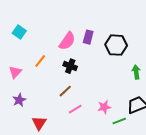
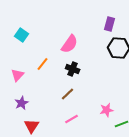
purple rectangle: (88, 37) -> (110, 24), moved
pink line: (75, 109) -> (72, 119), moved
red triangle: (39, 123) -> (32, 126), moved

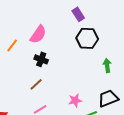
purple rectangle: (110, 24) -> (78, 14), turned -48
orange line: (43, 64) -> (12, 45), moved

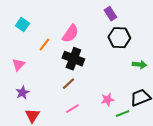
black cross: (41, 59) -> (73, 59), size x1.5
green arrow: (107, 65) -> (139, 65), turned 104

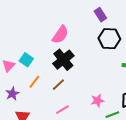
cyan square: (22, 25) -> (26, 60), moved
orange line: (44, 45) -> (34, 82), moved
black cross: (73, 59) -> (63, 60), turned 30

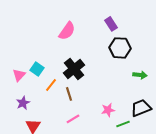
pink semicircle: (60, 35) -> (67, 31), moved
orange line: (34, 82) -> (51, 85), moved
brown line: (58, 85) -> (69, 94), turned -64

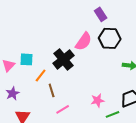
pink semicircle: (67, 31) -> (84, 41), moved
cyan square: (37, 69) -> (27, 59), turned -32
brown line: (69, 94) -> (52, 90), moved

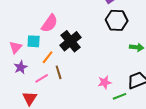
pink semicircle: (84, 41) -> (50, 23), moved
purple star: (13, 93) -> (21, 67), moved
pink line: (63, 109) -> (42, 78), moved

